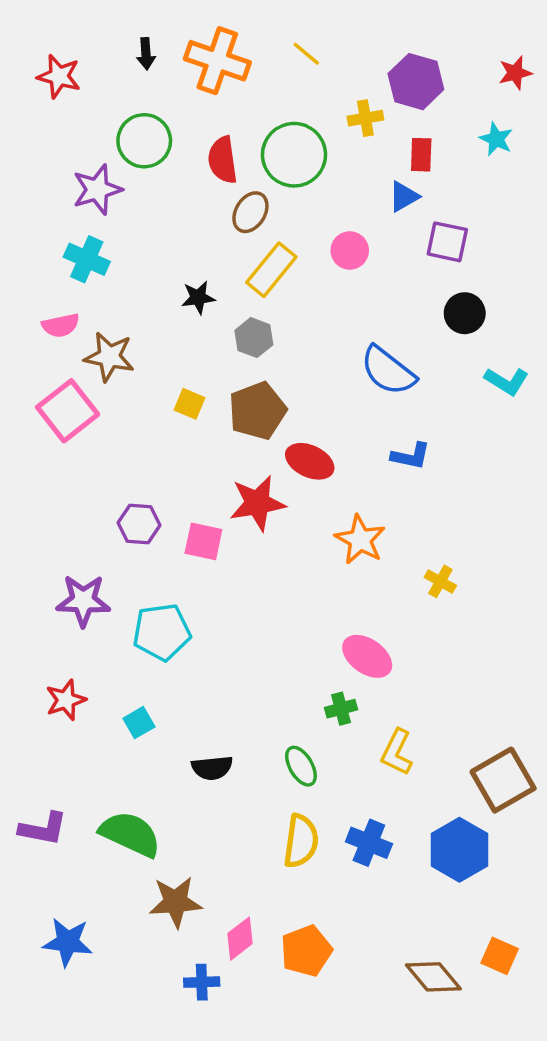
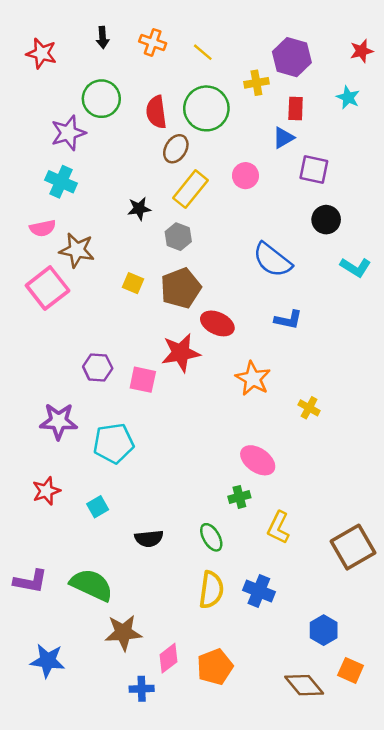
yellow line: (306, 54) -> (203, 52), moved
orange cross: (217, 61) -> (153, 42), size x0.6
blue hexagon: (459, 850) -> (324, 630), moved, size x0.7

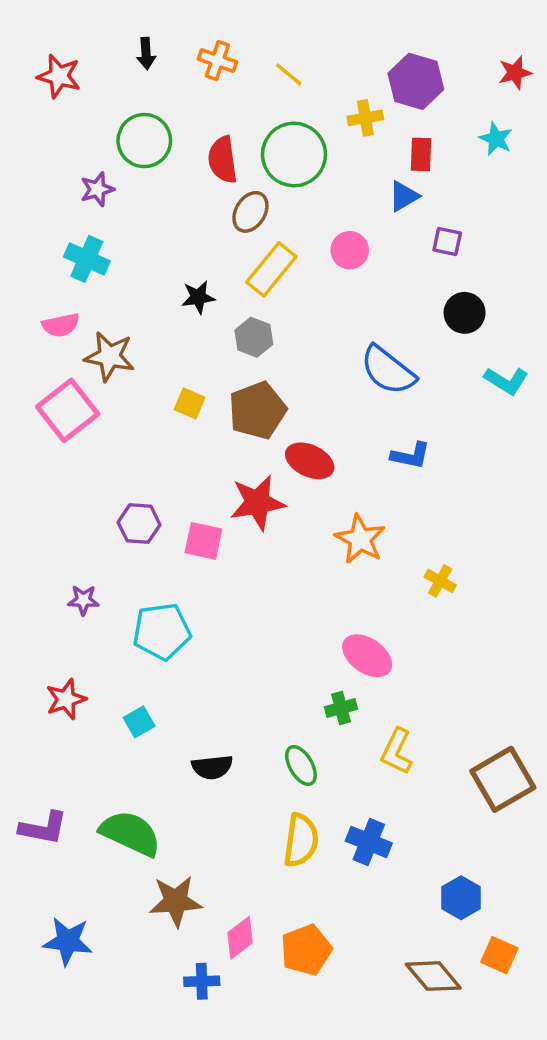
purple star: (68, 133) -> (97, 189), size x0.7
purple square: (314, 170) -> (447, 242), size x0.7
purple star: (59, 421) -> (83, 600), size x0.6

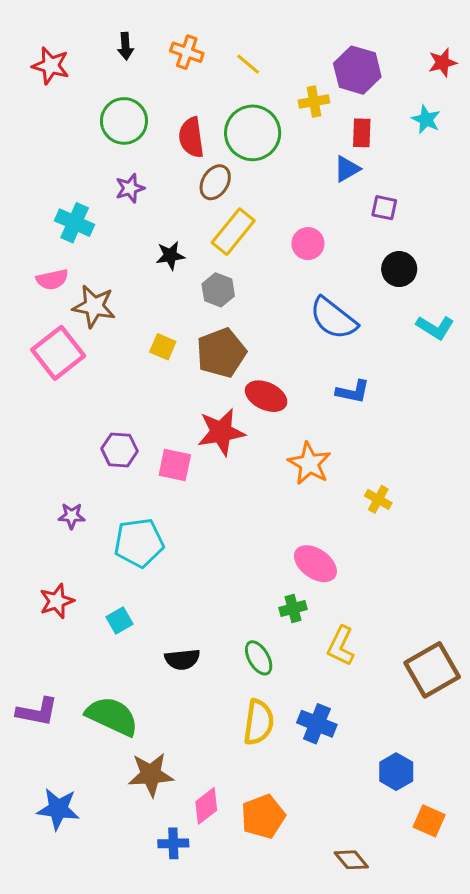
purple star: (97, 189) -> (130, 188), moved
pink circle: (350, 250) -> (308, 244), moved
brown diamond: (433, 976) -> (351, 860), moved, size x0.7

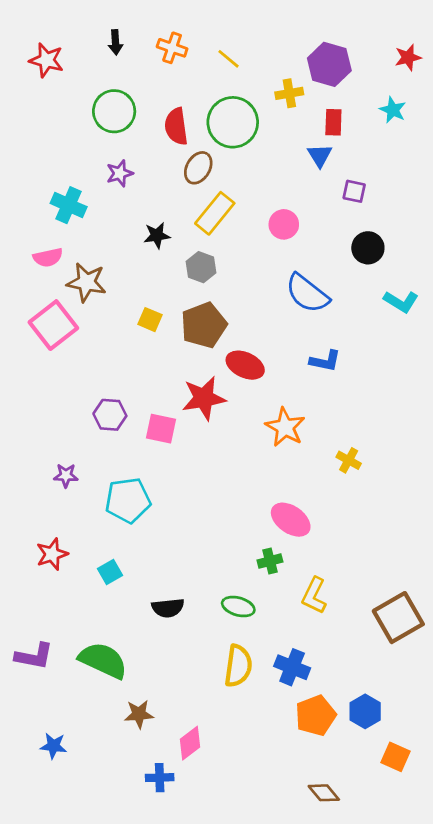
blue triangle: (347, 169) -> (320, 155), turned -32
green ellipse: (259, 658) -> (238, 607), turned -44
brown star: (151, 775) -> (139, 714), size x0.7
blue star: (58, 809) -> (53, 746), size x0.7
orange pentagon: (263, 816) -> (316, 716), moved

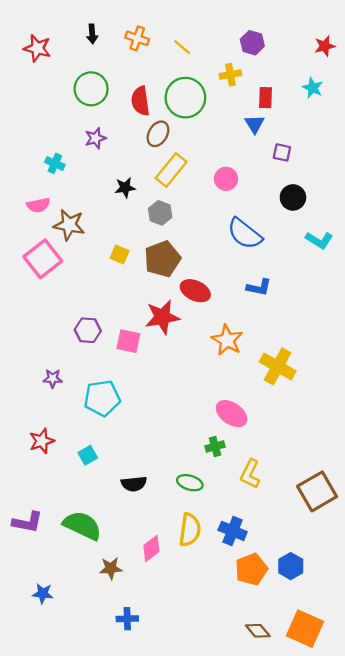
purple hexagon: (329, 64) -> (252, 43), moved, size x0.7
cyan cross: (69, 205) -> (55, 163), size x0.7
yellow cross: (349, 460) -> (278, 366), size x1.8
pink diamond: (190, 743) -> (151, 549), moved
orange square: (396, 757) -> (305, 629), moved, size x1.6

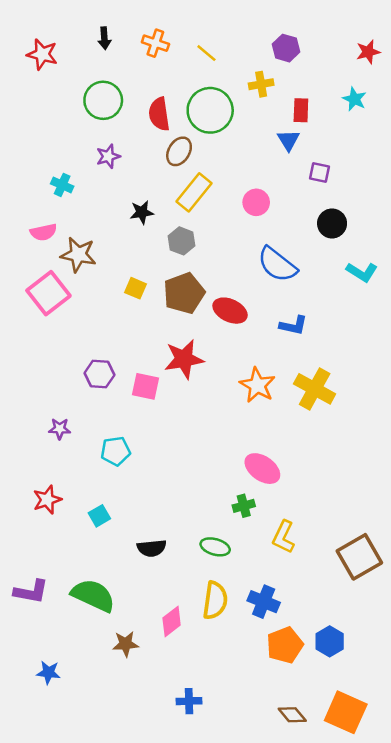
red ellipse: (195, 291) -> (230, 311), moved
yellow cross: (278, 366) -> (315, 389), moved
cyan pentagon: (102, 398) -> (116, 451), size x0.7
blue cross: (127, 619) -> (189, 701), moved

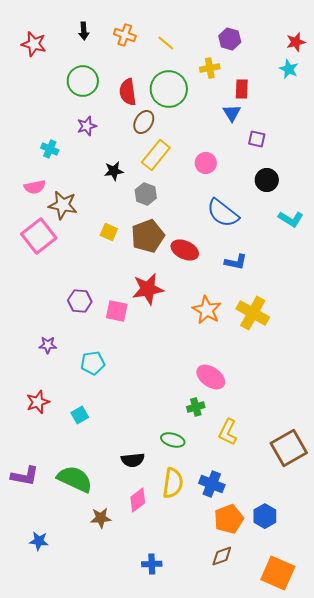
cyan star: (354, 99) -> (289, 69), moved
black semicircle: (152, 548) -> (133, 460), moved
brown diamond: (292, 715) -> (222, 556), moved, turned -70

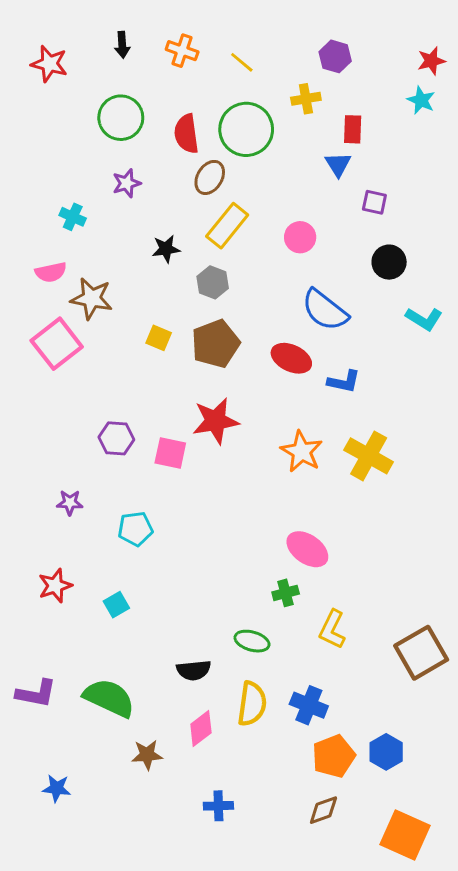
red ellipse: (185, 250) -> (291, 358), moved
blue cross: (152, 564) -> (218, 806), moved

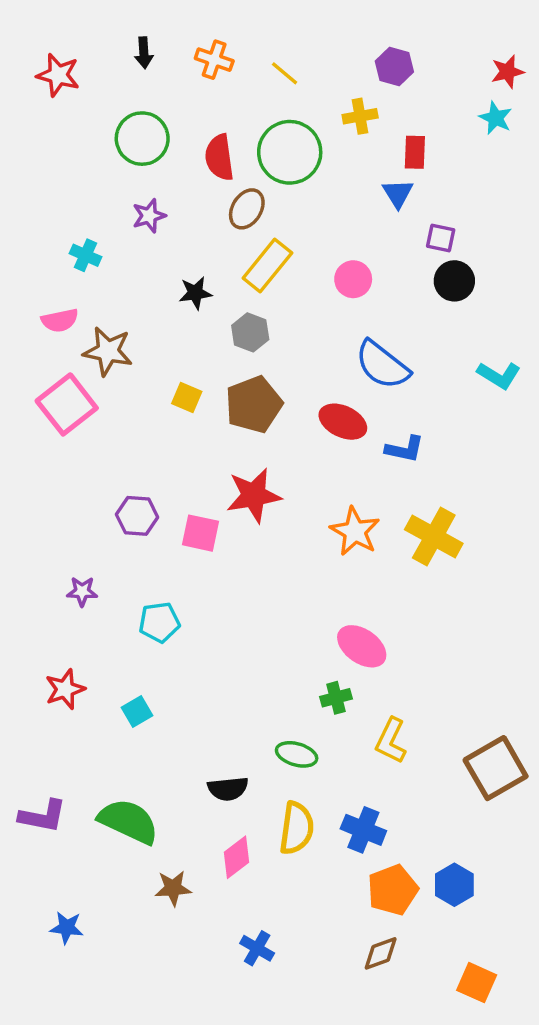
black circle: (389, 262) -> (454, 281), moved
blue cross: (218, 806) -> (257, 948), turned 32
orange square: (405, 835) -> (477, 983), size x0.7

